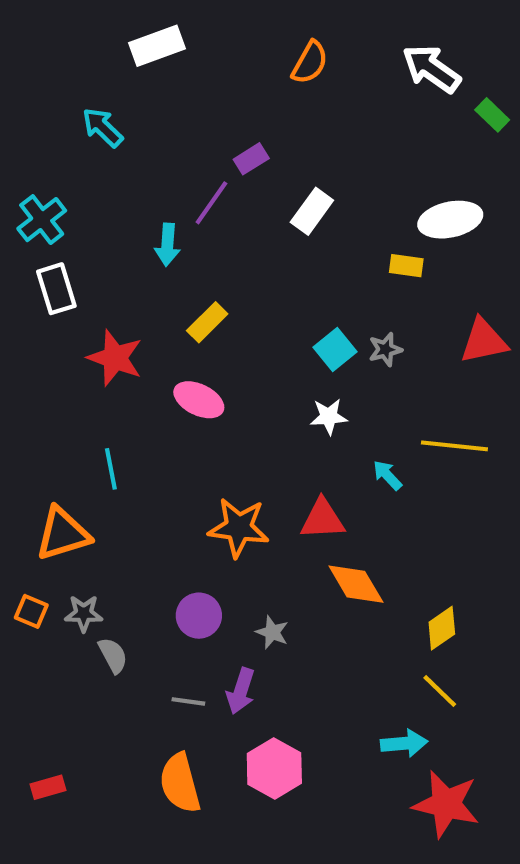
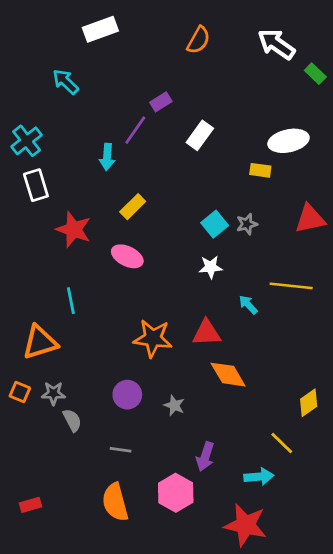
yellow diamond: (442, 628) -> (309, 403), moved
purple arrow: (241, 691) -> (205, 456), moved
red star: (446, 804) -> (245, 525), moved

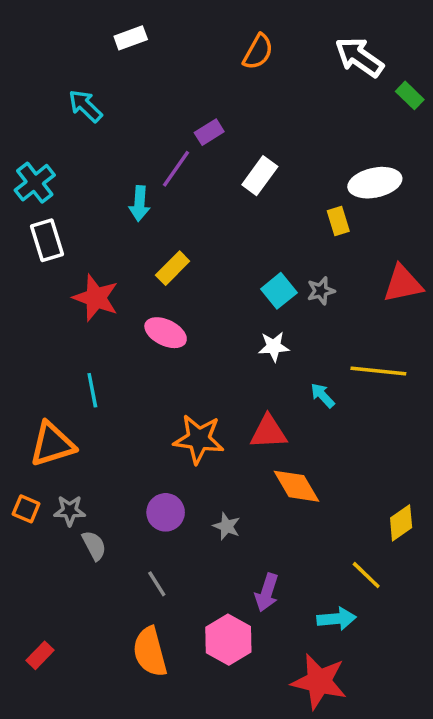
white rectangle: (100, 29) -> (131, 38), size x0.7
yellow rectangle: (260, 170) -> (338, 221), turned 65
gray line: (121, 450) -> (157, 584), turned 50
red rectangle: (31, 505) -> (40, 655), turned -30

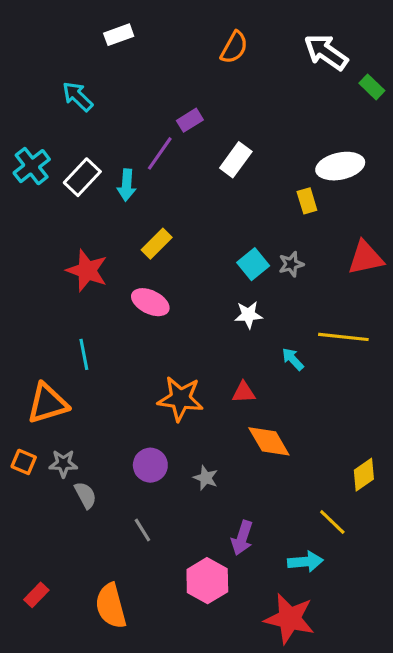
white rectangle: (47, 240) -> (82, 177), moved, turned 60
red triangle: (268, 432) -> (244, 392), size x0.7
orange semicircle: (150, 652) -> (111, 606), moved

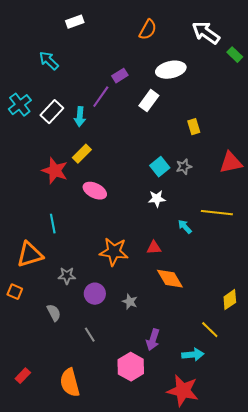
white ellipse: (340, 166) -> (171, 70), moved
yellow rectangle: (157, 244) -> (82, 154), moved
gray star: (63, 464) -> (67, 276), moved

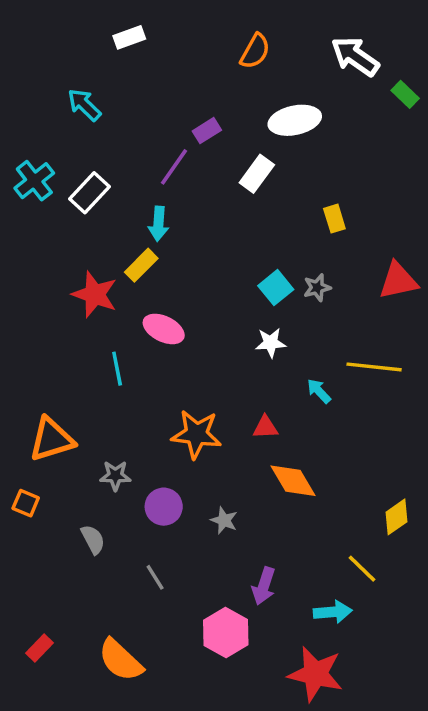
cyan arrow: (80, 117) -> (158, 224), moved
cyan line: (53, 224) -> (117, 369), moved
orange semicircle: (70, 383) -> (121, 660), turned -32

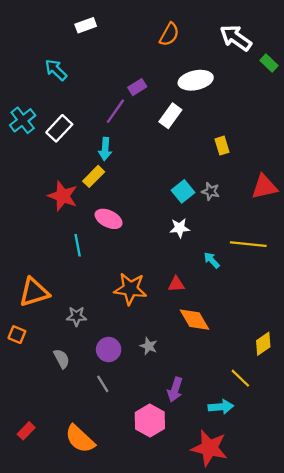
gray star: (317, 288) -> (211, 191), turned 30
purple circle: (164, 507) -> (109, 349), moved

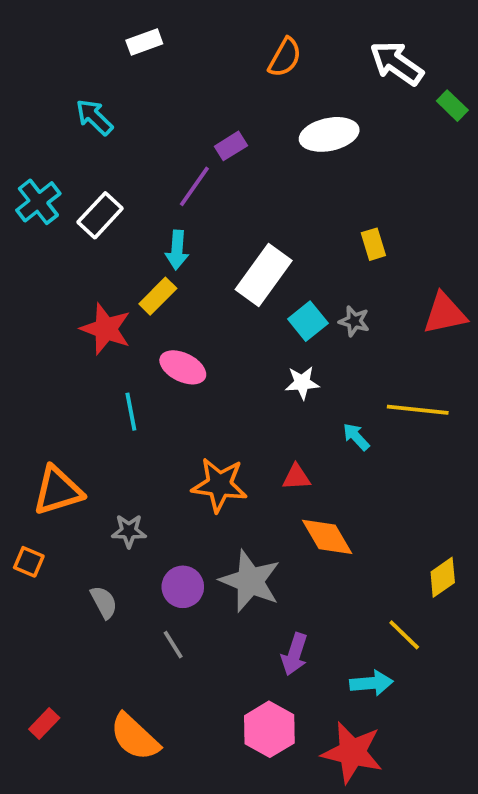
white rectangle: (170, 116) -> (264, 275), moved, size x1.4
gray star: (149, 346) -> (250, 581), size x2.0
pink hexagon: (150, 421) -> (269, 729), moved

